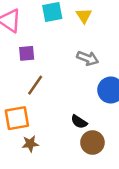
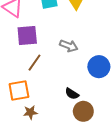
purple square: (27, 53) -> (27, 36), size x1.5
gray arrow: (88, 58) -> (69, 46), moved

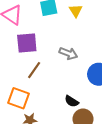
orange square: (19, 91) -> (18, 98), turned 30

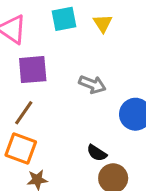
brown line: (34, 70) -> (24, 113), moved

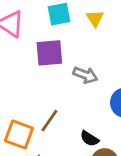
purple square: (33, 70) -> (49, 53), moved
brown line: (24, 113) -> (49, 121), moved

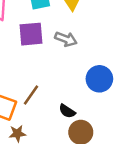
gray arrow: (85, 75) -> (66, 39), moved

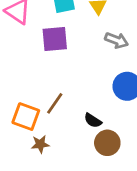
gray arrow: (66, 39) -> (117, 40), moved

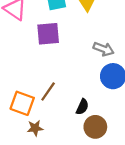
gray arrow: (117, 40) -> (104, 49), moved
black semicircle: (93, 120) -> (82, 107), turned -98

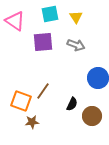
gray arrow: (104, 49) -> (76, 45), moved
brown circle: (95, 127) -> (92, 116), moved

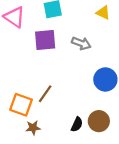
yellow triangle: (76, 17) -> (103, 13), moved, turned -32
black semicircle: (72, 104) -> (77, 124), moved

